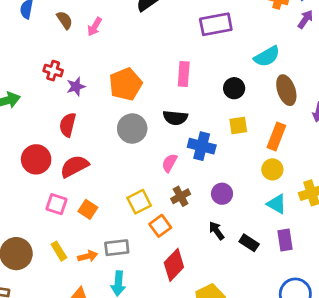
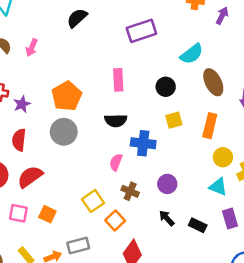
gray circle: (132, 129) -> (64, 132), moved
yellow circle: (272, 169) -> (223, 157), moved
brown cross: (181, 196) -> (130, 191), turned -30

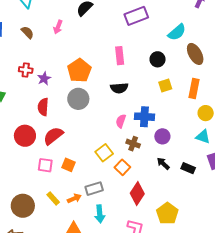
pink arrow: (32, 48) -> (58, 27), moved
blue cross: (143, 143) -> (144, 117), moved

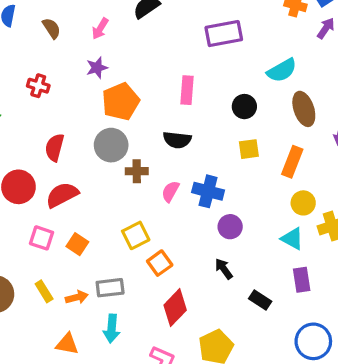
purple star: (44, 78) -> (97, 68), moved
brown cross: (133, 144) -> (137, 171), moved, turned -32
black rectangle: (188, 168) -> (260, 300), moved

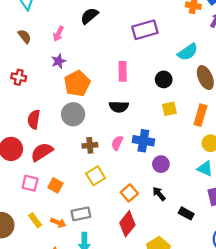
brown cross: (137, 171) -> (90, 145), moved
orange square: (160, 263) -> (129, 193), moved
orange arrow: (77, 297) -> (58, 223), turned 40

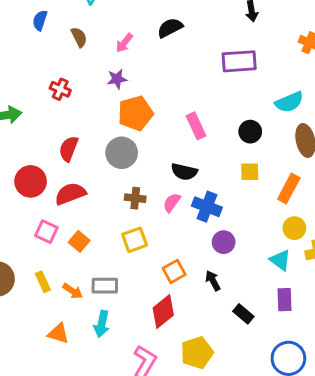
pink rectangle: (123, 71) -> (196, 126), moved, turned -36
black semicircle: (119, 107) -> (184, 172), moved

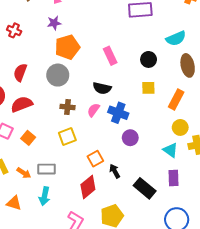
black arrow: (213, 281) -> (115, 171), moved
black rectangle: (243, 314) -> (145, 188), size x1.5

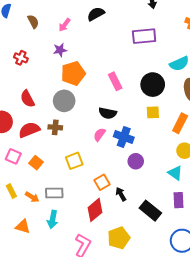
black circle: (149, 59) -> (153, 85), size x1.5
red semicircle: (20, 72) -> (27, 99), turned -48
brown cross: (68, 107) -> (55, 127), moved

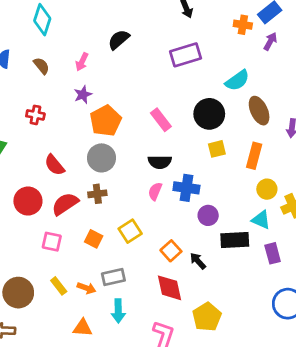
orange square: (36, 163) -> (94, 239), moved
red diamond: (95, 210) -> (169, 288), turned -50
black rectangle: (150, 211) -> (235, 240), moved, turned -30

